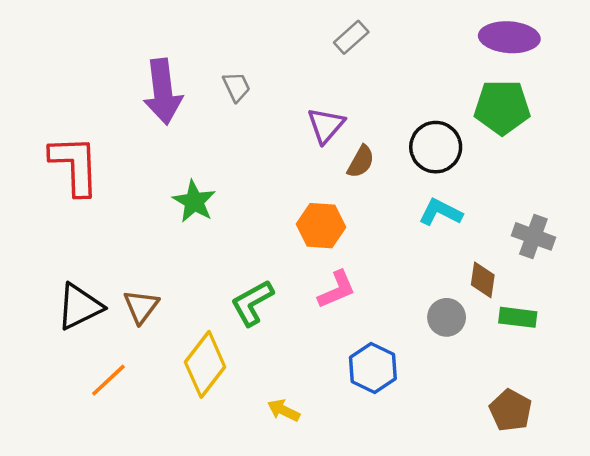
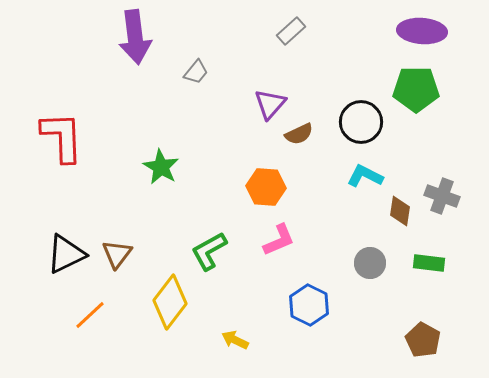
gray trapezoid: (236, 87) -> (196, 72), turned 64
purple arrow: (163, 92) -> (135, 37), moved
brown semicircle: (361, 162) -> (299, 134), turned 36
brown diamond: (483, 280) -> (400, 211), moved

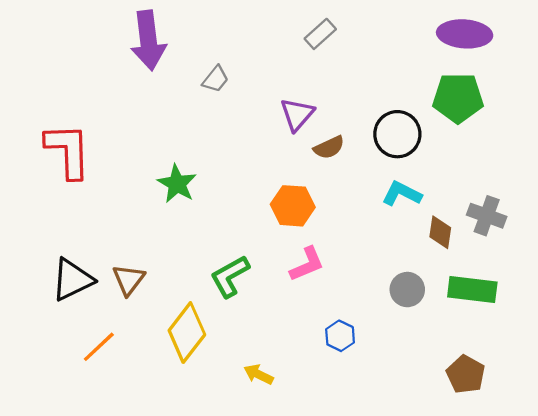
green rectangle: (429, 263) -> (472, 290), size x1.4
blue hexagon: (309, 305) -> (340, 336), size x0.7

